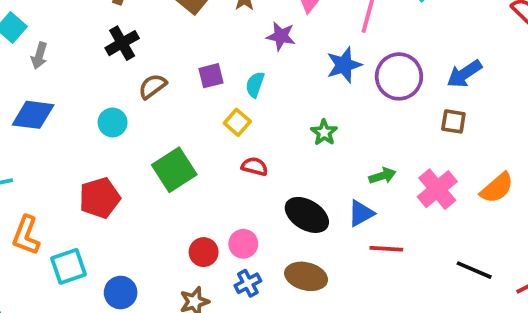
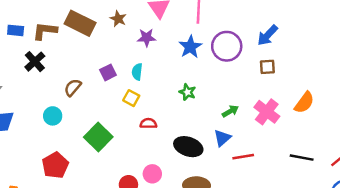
black cross: (122, 43) -> (35, 62), moved

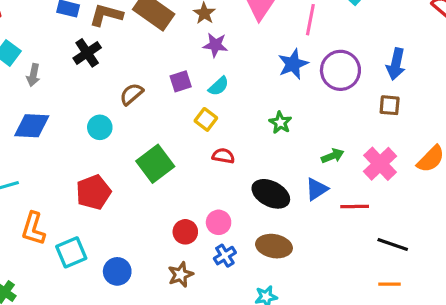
blue arrow: (268, 35) -> (396, 64), turned -40
purple star: (147, 38) -> (215, 45), moved
cyan semicircle: (137, 72) -> (219, 86), turned -147
red line: (243, 157) -> (355, 207), moved
black line: (302, 158) -> (393, 245), moved

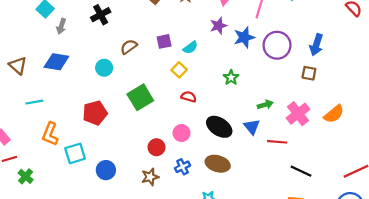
purple star: (215, 45) -> (218, 26), moved, turned -30
blue triangle: (317, 189) -> (252, 127), turned -42
pink circle: (219, 222) -> (182, 133), moved

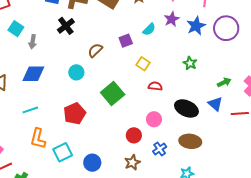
cyan semicircle: (190, 48) -> (149, 29), moved
cyan line: (34, 102) -> (30, 110), moved

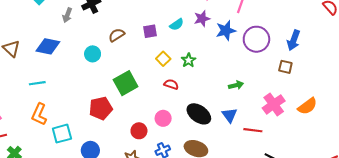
gray arrow: (33, 42) -> (67, 15), moved
green star: (190, 63) -> (188, 60), moved
green arrow: (224, 82) -> (236, 85), moved
red pentagon: (75, 114) -> (101, 108), moved

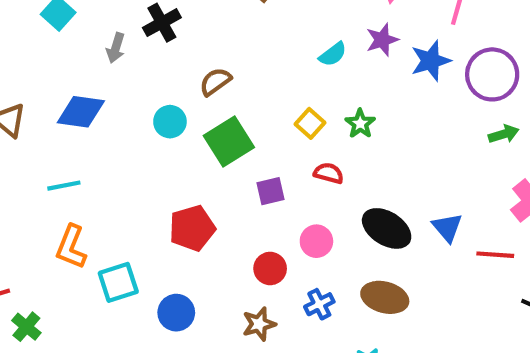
purple square: (150, 31) -> (271, 191), moved
green square: (126, 83) -> (229, 141), moved
green arrow: (236, 85) -> (504, 134), moved

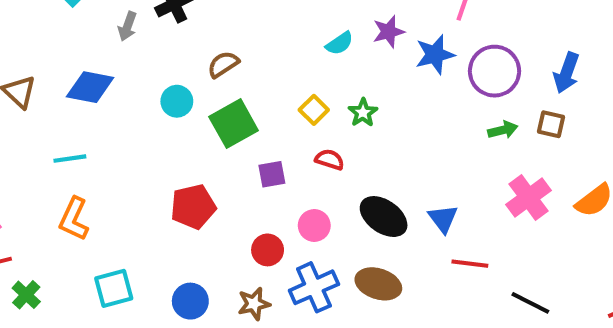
red line: (495, 255) -> (470, 264), moved
cyan square: (118, 282) -> (114, 288), moved
blue cross: (319, 304) -> (314, 287), size x1.6
blue circle: (176, 313) -> (190, 301), moved

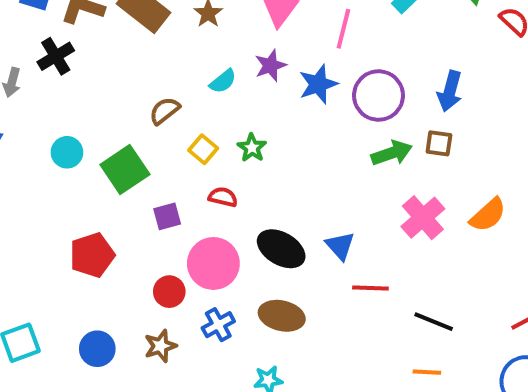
brown semicircle: (223, 64) -> (165, 111), moved
green arrow: (503, 130) -> (392, 153), size x1.4
pink circle: (314, 225) -> (213, 263), size x1.6
blue cross: (314, 287) -> (218, 325), size x0.7

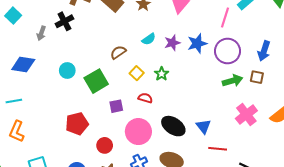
pink line: (343, 29) -> (225, 17), moved
purple star: (270, 65) -> (172, 43), moved
red circle: (169, 292) -> (105, 145), moved

